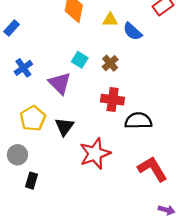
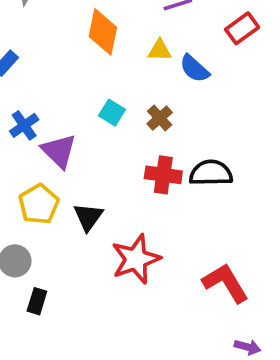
purple triangle: (60, 83) -> (59, 151), moved
black semicircle: (138, 121) -> (211, 173), moved

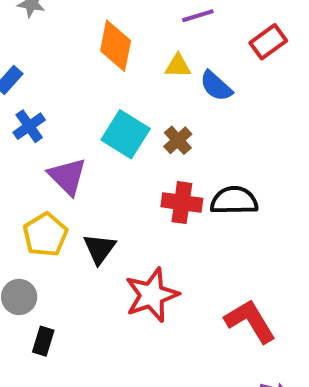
cyan square: (112, 113) -> (126, 134), size x1.6
blue cross: (24, 125) -> (29, 126), moved

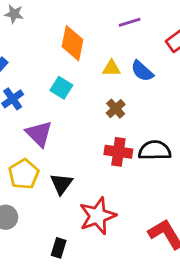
yellow triangle: (178, 66) -> (111, 68), moved
cyan square: (126, 134) -> (61, 88), moved, size x0.7
black rectangle: (43, 341) -> (59, 248), moved

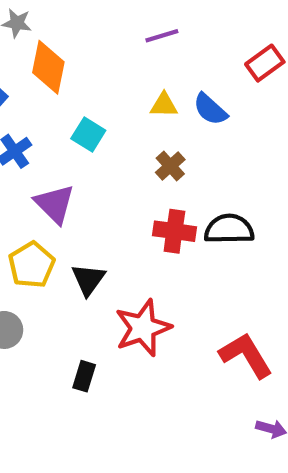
purple line: (130, 22) -> (162, 36), moved
orange diamond: (72, 43) -> (48, 67), moved

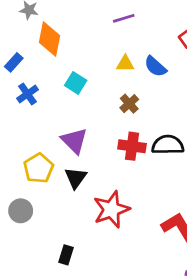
purple triangle: (55, 204) -> (74, 141), moved
black rectangle: (84, 376) -> (66, 255), moved

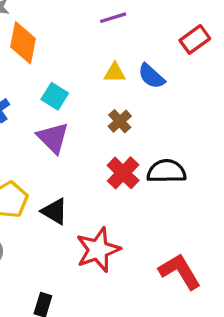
purple triangle: (74, 141) -> (53, 138), moved
red cross: (132, 146) -> (123, 173), turned 36
black triangle: (76, 178) -> (55, 211), turned -35

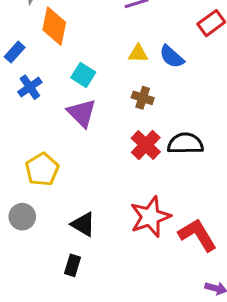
brown cross: (120, 121) -> (143, 98), turned -30
black triangle: (55, 211) -> (83, 224), moved
red star: (98, 250) -> (150, 217), moved

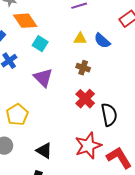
orange diamond: (54, 26) -> (25, 21), turned -45
cyan square: (83, 75) -> (40, 44), moved
black semicircle: (185, 143) -> (109, 115), moved, turned 80

